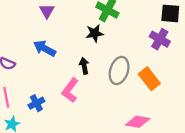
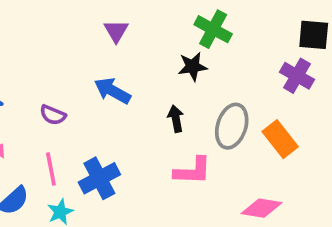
pink L-shape: (70, 90) -> (193, 171), moved, turned -125
blue cross: (36, 103) -> (99, 178), size x1.5

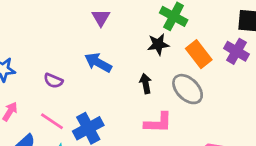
gray ellipse: (232, 126) -> (188, 89), turned -64
orange rectangle: (280, 139) -> (199, 54), moved
pink line: (51, 169) -> (52, 121), turned -45

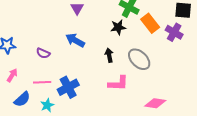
orange rectangle: (199, 54) -> (150, 23), moved
pink line: (52, 121) -> (42, 82), turned -36

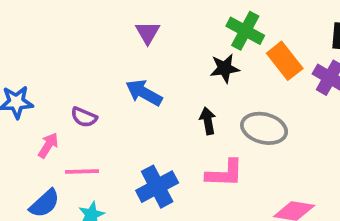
gray ellipse: (139, 59) -> (264, 128), turned -30
pink arrow: (12, 75) -> (48, 145), moved
blue cross: (68, 87) -> (157, 187), moved

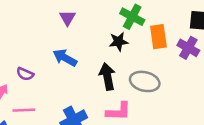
orange rectangle: (285, 61) -> (158, 37), turned 30
black arrow: (208, 121) -> (107, 76), size x1.5

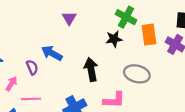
blue arrow: (65, 58) -> (52, 53), moved
purple semicircle: (25, 74) -> (32, 67), turned -136
black arrow: (107, 76) -> (91, 69), moved

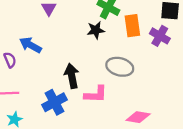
black arrow: (91, 69) -> (72, 76), moved

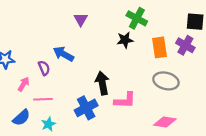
orange rectangle: (132, 26) -> (159, 47), moved
gray ellipse: (120, 67) -> (166, 81), moved

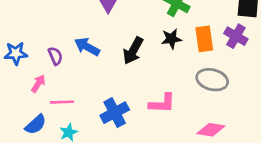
black star: (125, 40) -> (171, 39), moved
purple semicircle: (44, 68) -> (55, 56), moved
black arrow: (102, 83) -> (133, 51), moved, turned -140

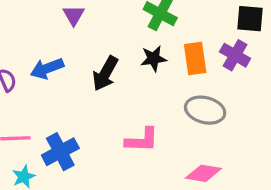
blue arrow: (87, 47) -> (47, 68), turned -50
blue cross: (115, 113) -> (60, 152), moved

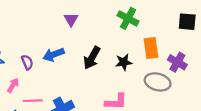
purple cross: (235, 55) -> (177, 62), moved
black star: (154, 58) -> (124, 62), moved

